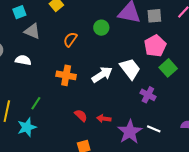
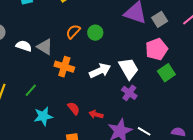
gray square: (154, 16) -> (160, 19), turned -35
green circle: (101, 28) -> (95, 33), moved
gray triangle: (32, 31) -> (45, 47), moved
purple cross: (148, 95) -> (129, 93), moved
cyan star: (27, 127) -> (43, 116), moved

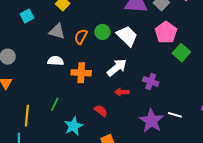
white semicircle: (24, 46) -> (56, 61), moved
gray triangle: (45, 47) -> (57, 31), moved
white trapezoid: (129, 69) -> (127, 36), moved
red arrow: (96, 114) -> (122, 92), moved

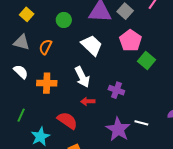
green circle: (102, 32) -> (64, 20), moved
white semicircle: (56, 61) -> (21, 72), turned 42
white arrow: (117, 67) -> (82, 77), turned 105
red semicircle: (101, 111) -> (67, 121), size x1.5

